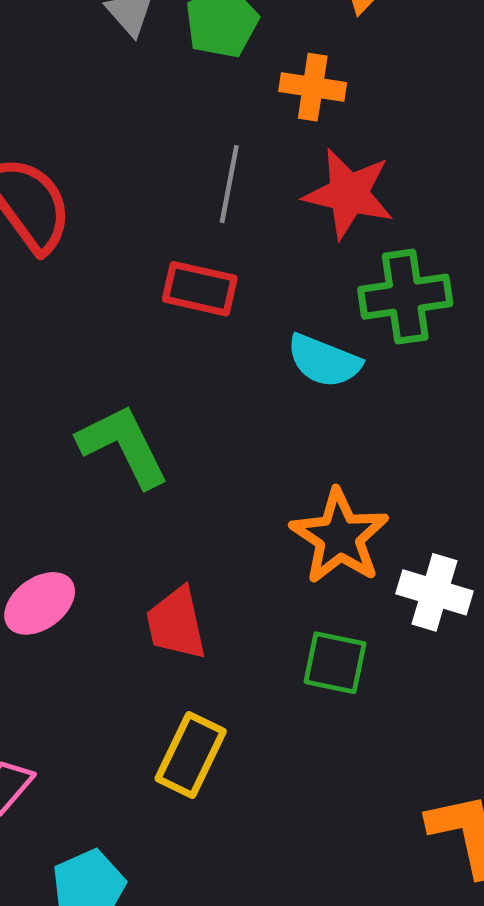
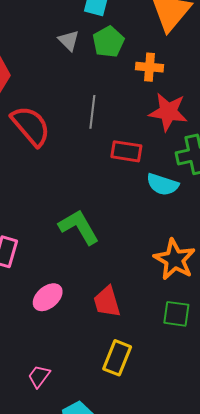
gray line: (229, 184) -> (92, 112), moved
red rectangle: (200, 289) -> (126, 151), moved

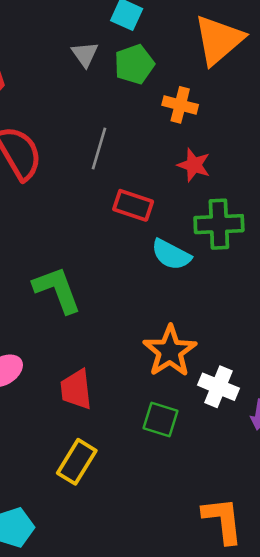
red star: (168, 112) -> (194, 165), size x0.7

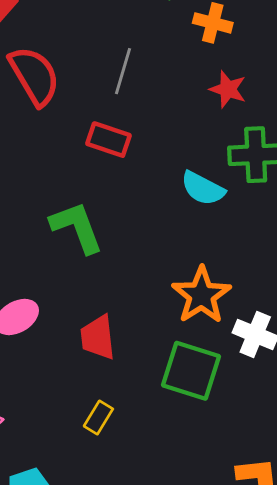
red rectangle: (133, 205) -> (109, 140), moved
green square: (160, 420) -> (191, 371), size x1.5
yellow rectangle: (77, 462) -> (98, 417), size x0.7

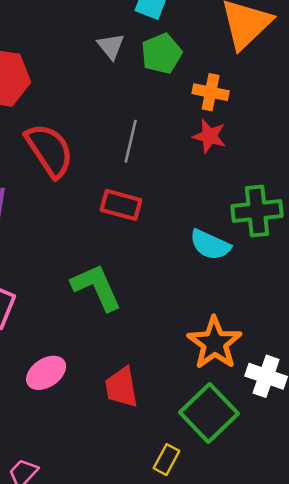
red star: (228, 89) -> (209, 136), moved
green square: (191, 371) -> (209, 413), turned 32
yellow rectangle: (98, 417) -> (166, 460), moved

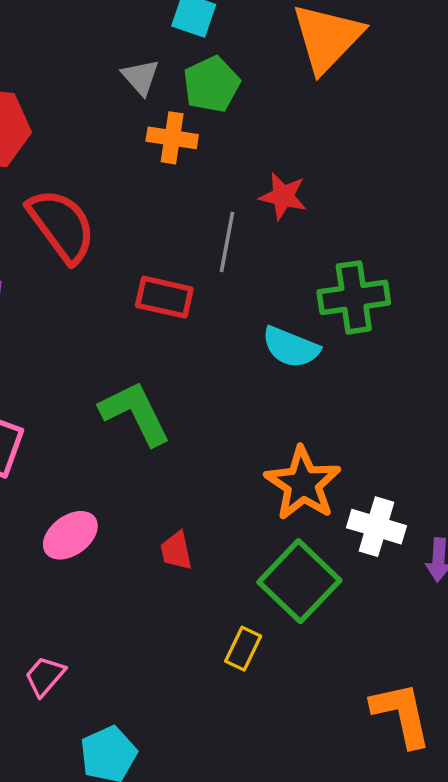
orange cross: (211, 92) -> (172, 138), moved
gray line: (131, 141) -> (227, 242), moved
red trapezoid: (122, 387) -> (176, 551), size x0.7

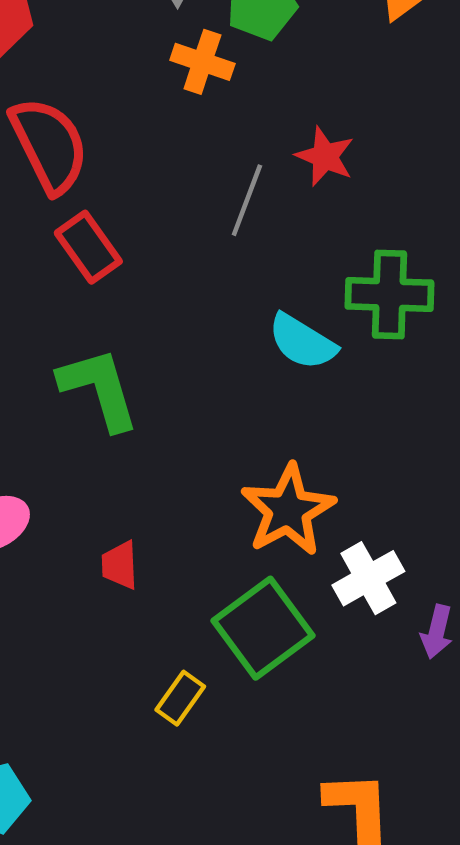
red rectangle: (164, 297) -> (88, 247), moved, turned 32
white cross: (376, 527) -> (368, 578), turned 34

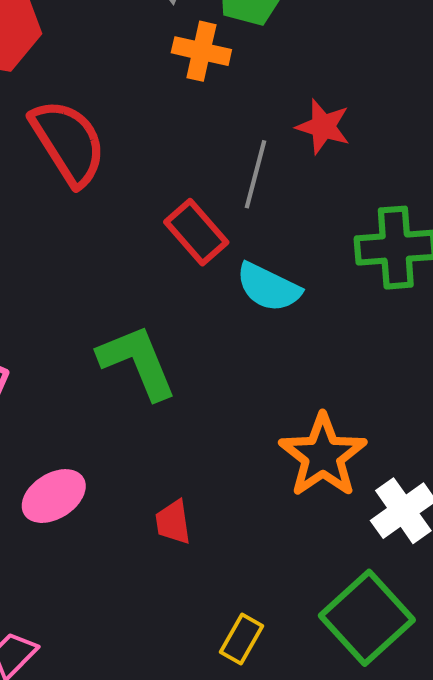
red rectangle: (88, 247) -> (196, 232), moved
cyan semicircle: (302, 342) -> (268, 287), moved
green square: (263, 628) -> (367, 618), moved

